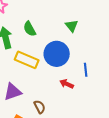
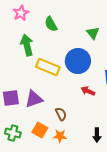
green semicircle: (30, 29) -> (51, 24), moved

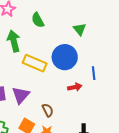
red arrow: (88, 91) -> (75, 87), turned 144
purple triangle: (34, 99) -> (21, 95), turned -30

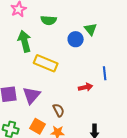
green semicircle: (38, 20) -> (49, 20), turned -56
blue circle: (65, 57) -> (76, 39), moved, size x0.6

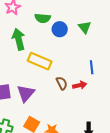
blue circle: (76, 39) -> (60, 29), moved
blue line: (105, 73) -> (92, 67), moved
brown semicircle: (59, 110) -> (62, 83), moved

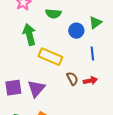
green triangle: (85, 27) -> (95, 23), turned 32
blue circle: (60, 29) -> (76, 31), moved
blue line: (92, 67) -> (92, 54), moved

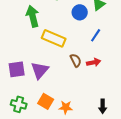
blue line: (92, 54) -> (96, 35), turned 40

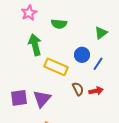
blue circle: (80, 12) -> (82, 55), moved

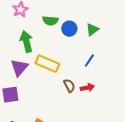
blue circle: (82, 55) -> (69, 29), moved
purple triangle: (42, 99) -> (19, 68), moved

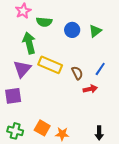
green semicircle: (50, 21) -> (44, 22), moved
blue line: (89, 61) -> (100, 69), moved
brown semicircle: (69, 86) -> (77, 73), moved

